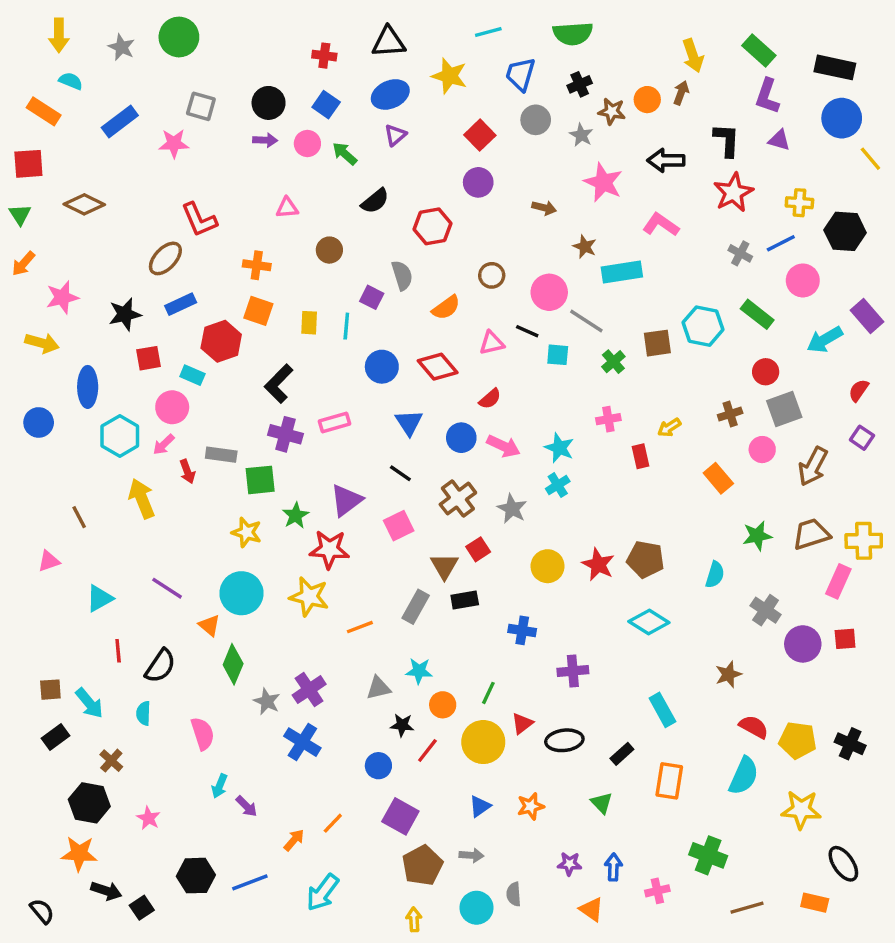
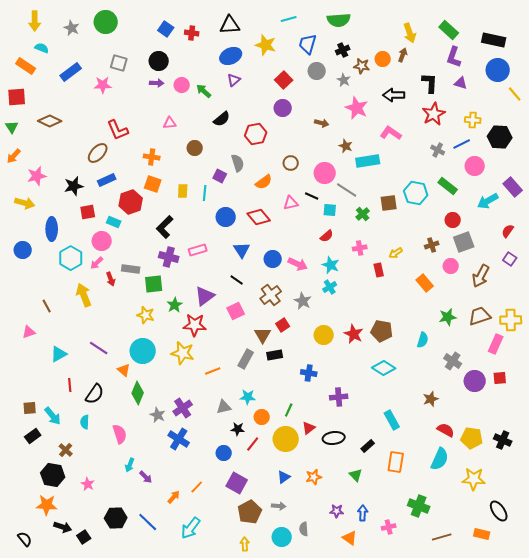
blue square: (326, 105) -> (166, 29), moved
red semicircle: (490, 399) -> (327, 236), moved
blue line: (250, 882) -> (148, 522), turned 65

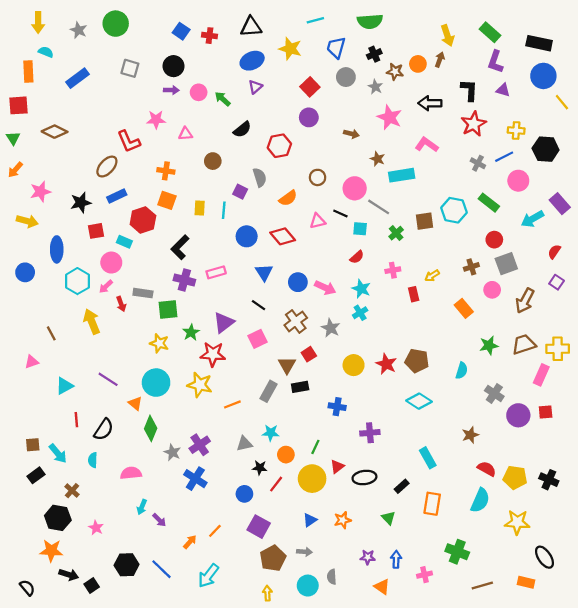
orange rectangle: (26, 66) -> (28, 72), turned 54
pink star: (103, 85) -> (156, 120), moved
pink semicircle: (120, 434) -> (131, 473), turned -78

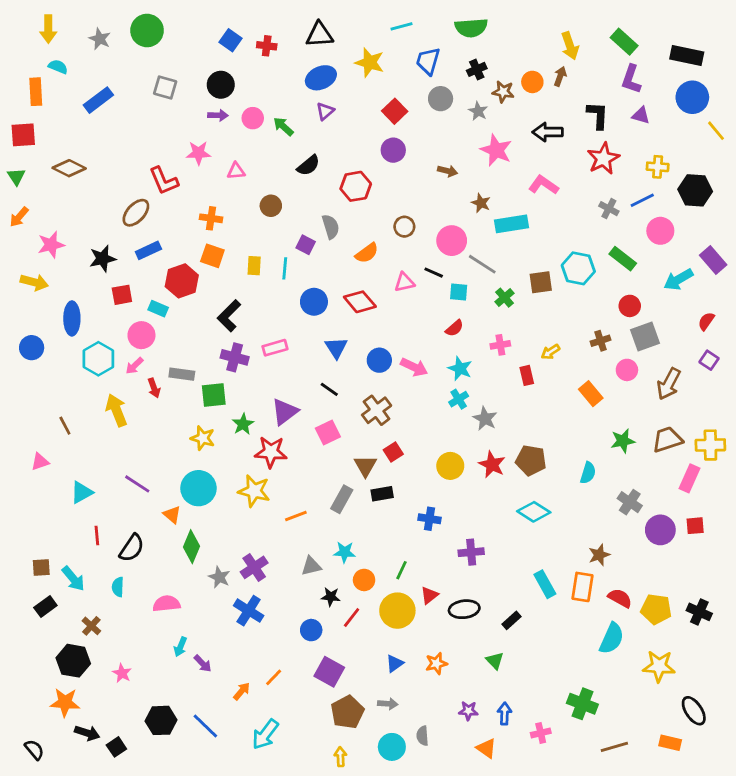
gray star: (331, 328) -> (485, 419), moved
orange rectangle: (432, 504) -> (582, 587), moved

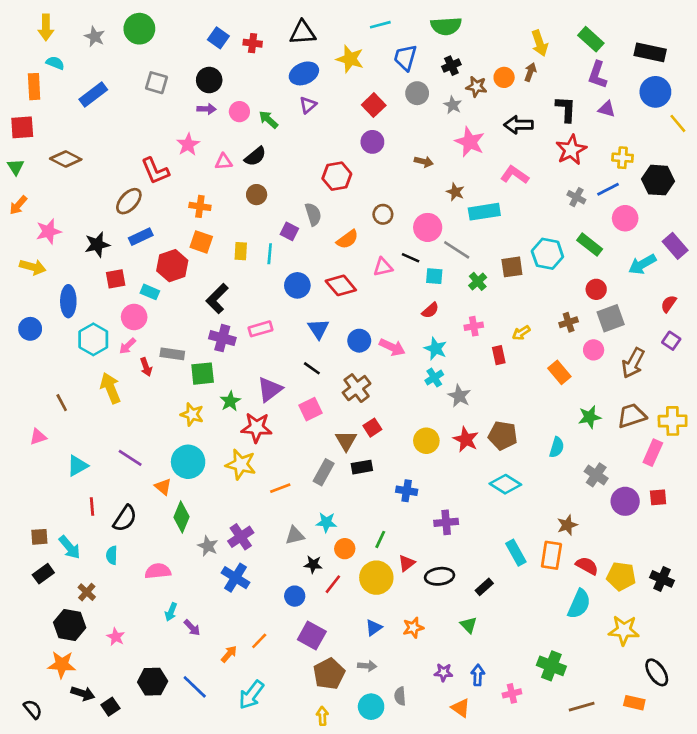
pink star: (198, 153) -> (188, 145), turned -30
black semicircle: (308, 165) -> (255, 156), moved

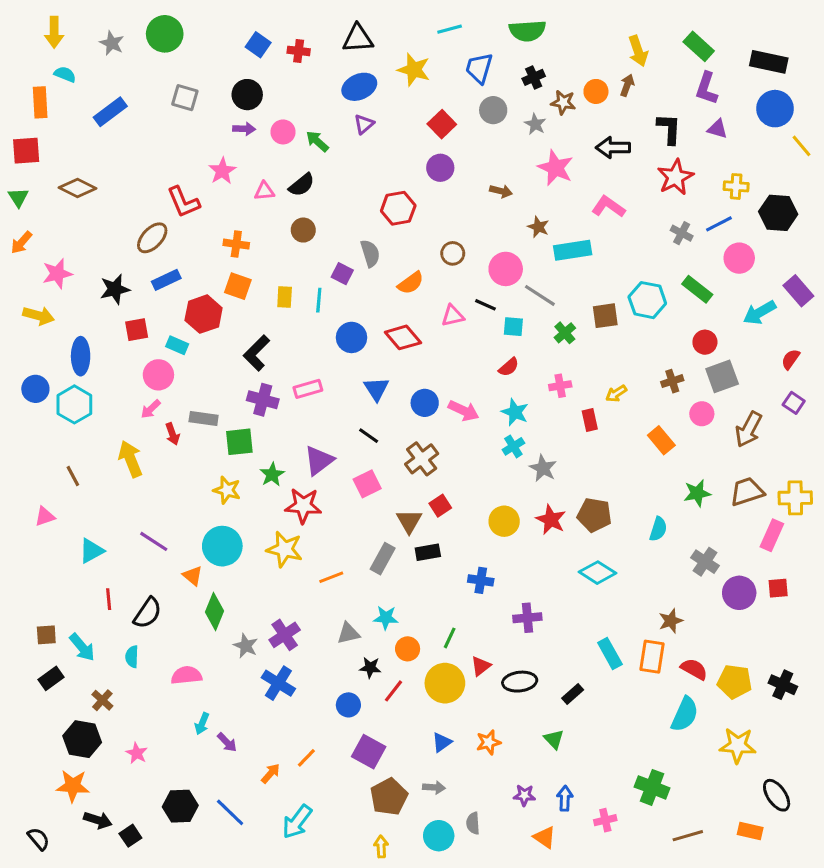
cyan hexagon: (93, 339) -> (74, 404), moved

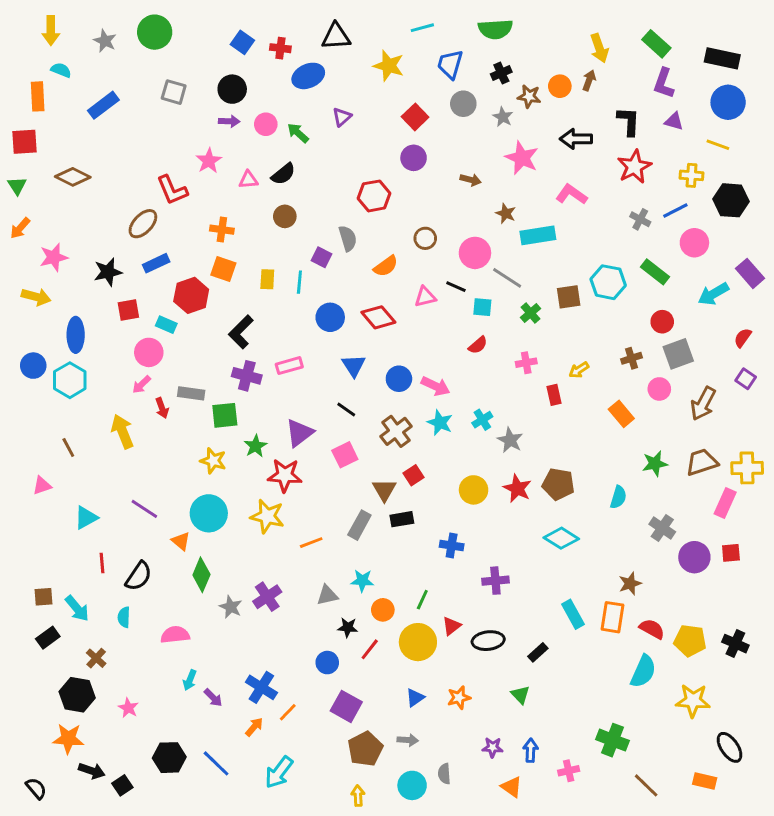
blue ellipse: (359, 87) -> (308, 76), moved
yellow line: (801, 146) -> (718, 145), moved, turned -30
cyan star: (515, 412) -> (440, 423), moved
blue cross: (278, 683) -> (261, 687), moved
brown line: (688, 836) -> (646, 785), turned 60

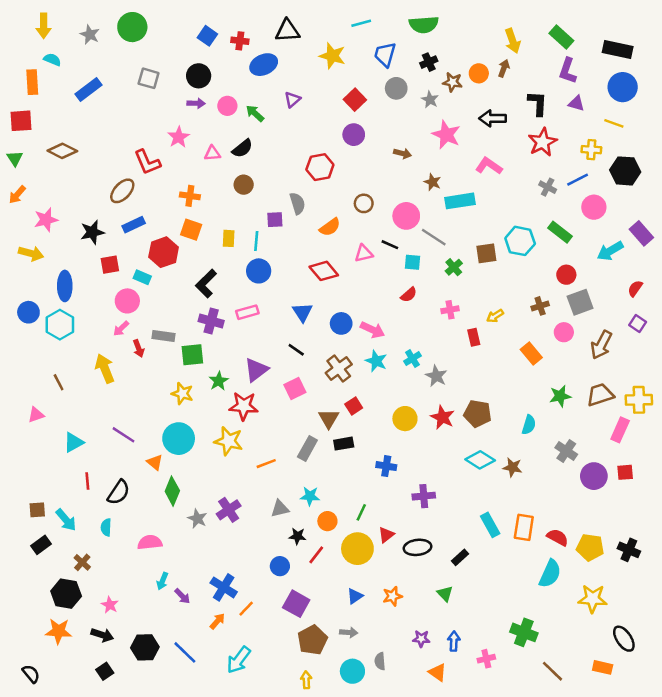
purple square: (321, 257) -> (275, 220), turned -30
blue circle: (330, 317) -> (259, 271), moved
brown star: (630, 584) -> (513, 467), moved, turned 30
black arrow: (92, 771) -> (102, 635), moved

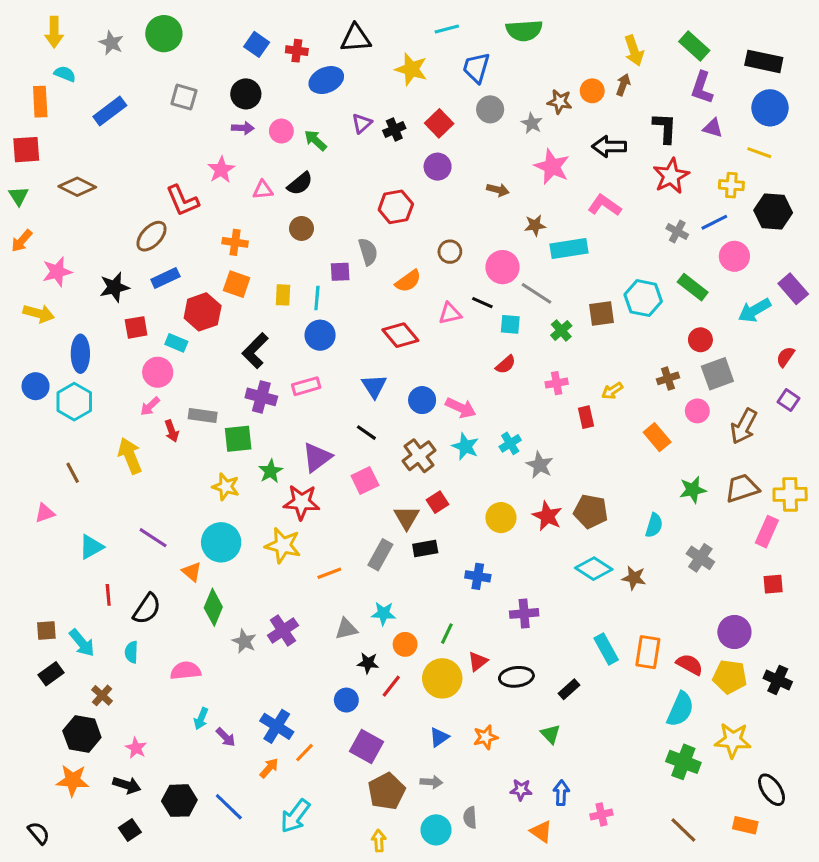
black cross: (429, 62) -> (394, 129), moved
brown star: (433, 182) -> (535, 225), turned -30
purple circle: (594, 476) -> (734, 632), moved
green cross: (524, 632) -> (683, 762), moved

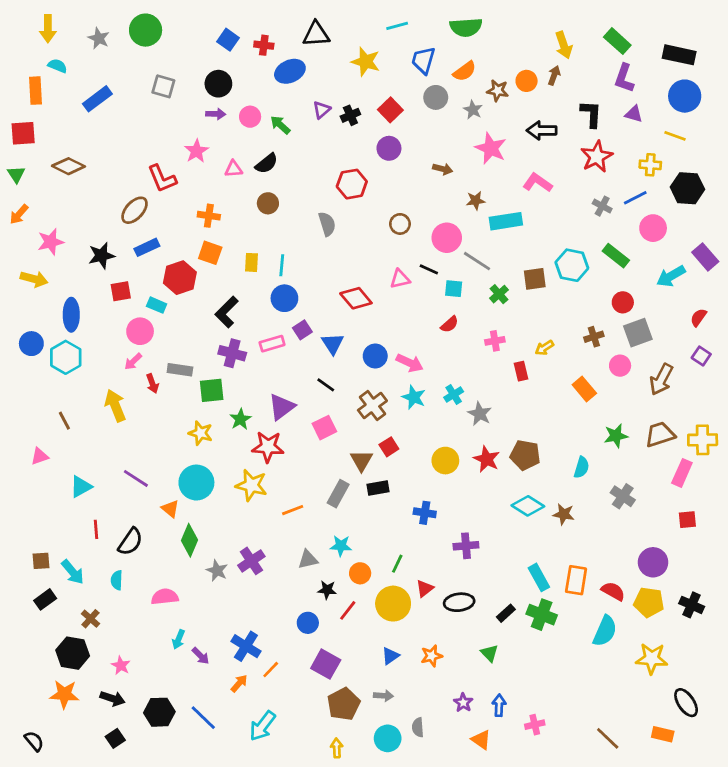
purple square: (340, 272) -> (302, 330), moved, turned -30
orange semicircle: (408, 281) -> (465, 71), moved
green cross: (683, 762) -> (542, 615), moved
purple star: (521, 790) -> (463, 703), turned 30

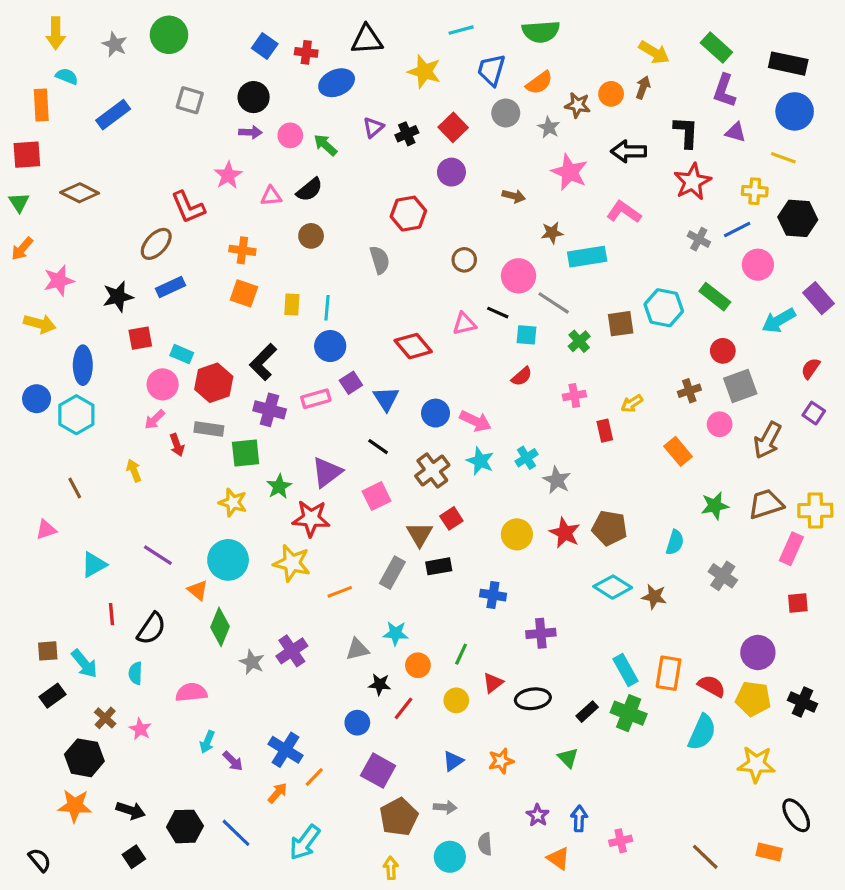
yellow arrow: (564, 45) -> (654, 52), turned -40
red hexagon: (180, 278) -> (214, 383), moved
yellow arrow: (115, 406) -> (134, 471), size x0.6
yellow circle: (393, 604) -> (456, 700), size x0.6
pink star: (121, 665) -> (140, 729), moved

